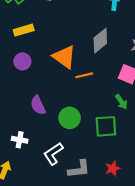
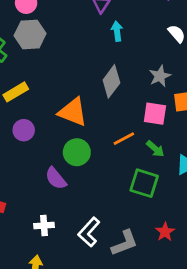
orange line: (84, 75) -> (124, 139), moved
green circle: (70, 118) -> (77, 152), moved
green square: (106, 126) -> (144, 183), turned 35

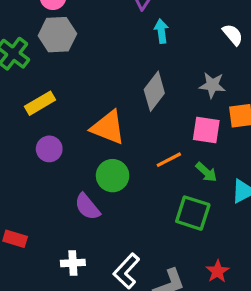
gray star: (160, 76) -> (212, 85), turned 30

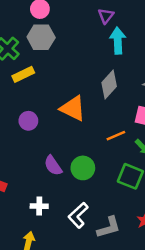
cyan arrow: (161, 31) -> (118, 41), size x1.5
yellow rectangle: (40, 103) -> (23, 74), moved
green circle: (113, 176) -> (83, 168), moved

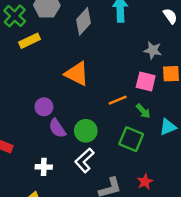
gray diamond: (109, 84) -> (83, 21), moved
purple circle: (28, 121) -> (44, 107), moved
white L-shape: (78, 215) -> (84, 160), moved

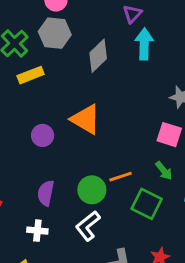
orange line: (118, 100) -> (121, 177), moved
purple circle: (44, 107) -> (43, 135), moved
purple semicircle: (57, 128) -> (46, 193), moved, turned 42

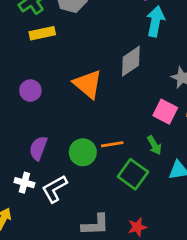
gray diamond: (98, 56) -> (131, 61), moved
purple circle: (43, 135) -> (30, 91), moved
white L-shape: (88, 226) -> (54, 189), moved

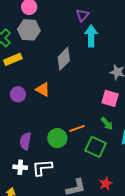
gray diamond: (131, 61) -> (64, 59), moved
orange triangle: (88, 84) -> (43, 90), moved, size x0.7
purple circle: (30, 91) -> (18, 94), moved
white L-shape: (54, 189) -> (42, 168), turned 35

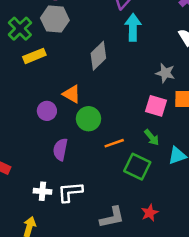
purple circle: (18, 94) -> (47, 111), moved
green circle: (57, 138) -> (88, 119), moved
purple semicircle: (25, 141) -> (60, 149), moved

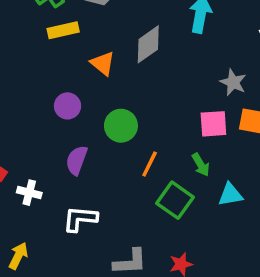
orange triangle: (72, 94) -> (103, 63), moved
pink square: (156, 106) -> (213, 124), turned -30
orange line: (114, 143) -> (150, 164), turned -54
white cross: (42, 191) -> (29, 193), moved

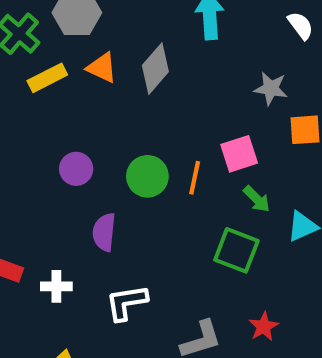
orange triangle: (103, 63) -> (102, 68), moved
pink square: (213, 124) -> (239, 154), moved
orange line: (150, 164) -> (195, 178), moved

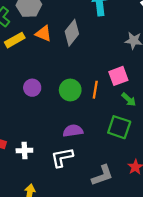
purple semicircle: (104, 232) -> (73, 131), moved, turned 78

